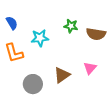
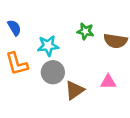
pink triangle: (90, 68) -> (108, 82), turned 48
gray circle: (33, 84) -> (53, 72), moved

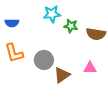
blue semicircle: (14, 28) -> (12, 23), turned 120
cyan star: (48, 46) -> (52, 14), moved

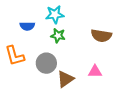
blue semicircle: (12, 23) -> (27, 26), moved
green star: (71, 26) -> (58, 36), moved

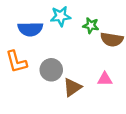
blue semicircle: (27, 26) -> (30, 29), size x1.5
green star: (58, 36) -> (91, 26), moved

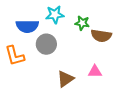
gray circle: (51, 70) -> (46, 44), moved

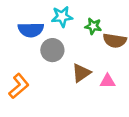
orange L-shape: (15, 56) -> (19, 86), moved, turned -115
brown triangle: (65, 79) -> (81, 73), moved

